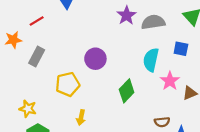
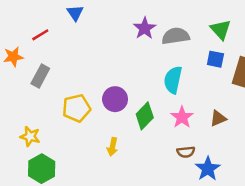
blue square: (181, 49) -> (215, 59), moved
purple circle: (95, 59) -> (115, 99), moved
pink star: (170, 81) -> (182, 117), moved
yellow arrow: (81, 118) -> (112, 147), moved

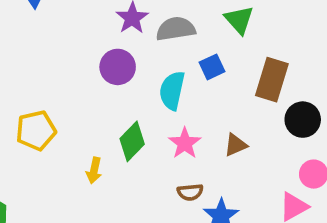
blue square: (215, 59) -> (212, 67), moved, turned -36
purple circle: (115, 99) -> (118, 67), moved
yellow arrow: (112, 147) -> (94, 170), moved

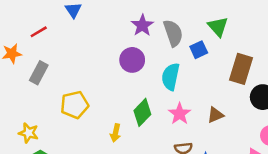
gray semicircle: (176, 29) -> (173, 33), turned 80
blue square: (212, 67) -> (199, 50), moved

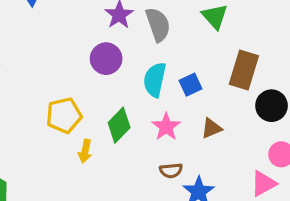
blue square: (199, 50) -> (190, 85), moved
yellow pentagon: (75, 105) -> (64, 115), moved

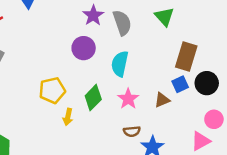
blue square: (190, 85) -> (180, 84), moved

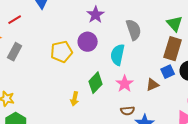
green triangle: (164, 17) -> (175, 24), moved
gray semicircle: (122, 23) -> (134, 30), moved
yellow pentagon: (52, 90) -> (62, 52), moved

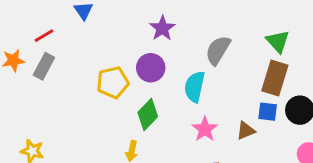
gray semicircle: (134, 30) -> (218, 50), turned -130
gray rectangle: (15, 52) -> (44, 66), moved
blue square: (168, 72) -> (268, 112), turned 32
green diamond: (96, 83) -> (148, 115), moved

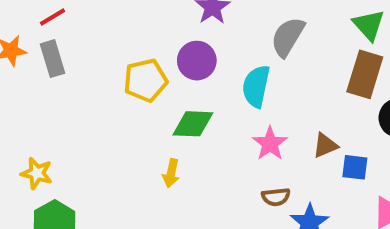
gray rectangle: (44, 66) -> (53, 59), turned -45
blue square: (268, 112) -> (355, 167), moved
green diamond: (148, 115) -> (193, 124), turned 48

